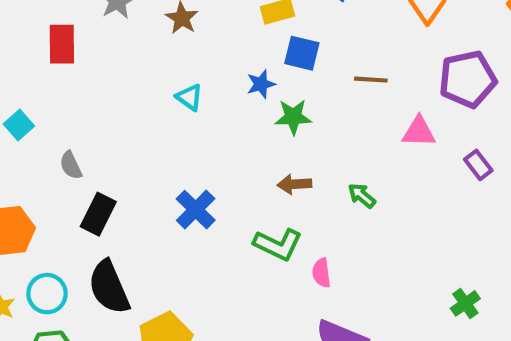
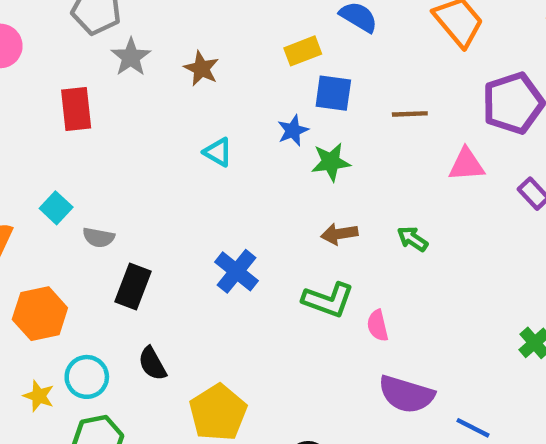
cyan square: (19, 125) -> (56, 208), moved
gray semicircle: (71, 165) -> (99, 237), turned -48
black semicircle: (109, 287) -> (152, 364), size x0.6

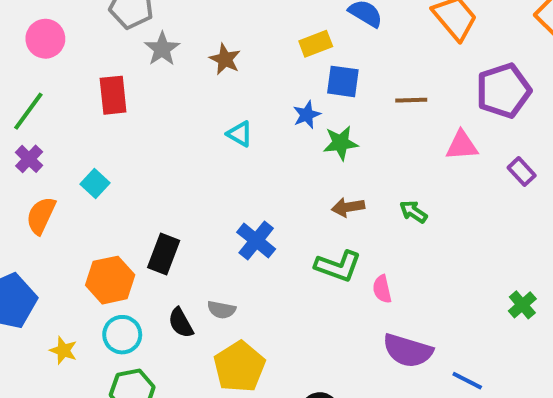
gray semicircle: (99, 237) -> (221, 310), moved
orange hexagon: (40, 314) -> (110, 280), moved
yellow star: (39, 396) -> (63, 350), moved

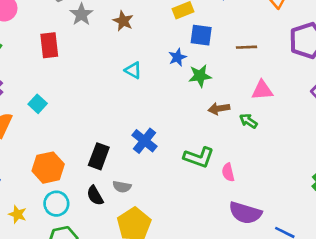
pink triangle: (462, 145) -> (262, 90), moved
brown arrow: (348, 207) -> (219, 109), moved
black rectangle: (164, 254) -> (99, 156), moved

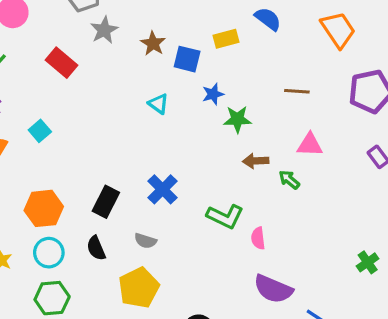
blue square: (201, 35) -> (187, 59), moved
red rectangle: (49, 45) -> (62, 63), turned -50
gray semicircle: (122, 187) -> (145, 241), moved

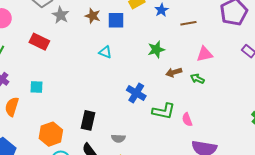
blue star: (213, 94) -> (161, 10), moved
cyan square: (40, 131) -> (37, 87), turned -32
blue cross: (163, 189) -> (136, 93), moved

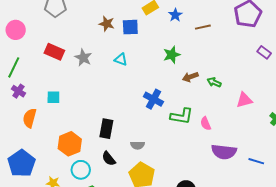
gray star: (61, 15) -> (83, 58), moved
pink triangle: (205, 54) -> (244, 100), moved

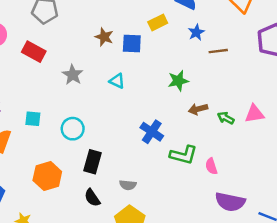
blue star: (175, 15) -> (196, 32), moved
red rectangle: (54, 52) -> (34, 52), moved
pink triangle: (244, 100) -> (254, 114), moved
cyan circle: (81, 170) -> (73, 129), moved

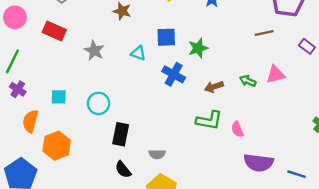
blue square: (132, 43) -> (166, 37), moved
brown line: (218, 51) -> (264, 33), moved
brown arrow: (198, 109) -> (214, 87), moved
blue cross: (152, 132) -> (174, 74), moved
orange hexagon: (47, 176) -> (57, 146), moved

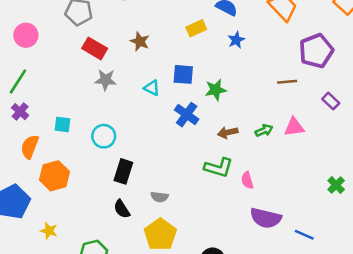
red rectangle: (54, 31) -> (95, 48), moved
gray star: (94, 51) -> (106, 80), turned -30
green arrow: (248, 81) -> (264, 130), turned 126

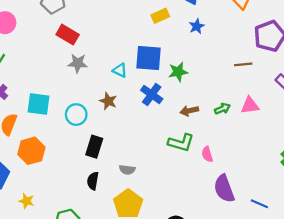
brown star: (140, 41) -> (108, 101), moved
blue square: (183, 74) -> (149, 58), size x1.4
cyan square: (63, 125) -> (39, 104), size x1.5
black semicircle: (122, 209) -> (93, 181), turned 42
purple semicircle: (266, 218) -> (224, 189), turned 56

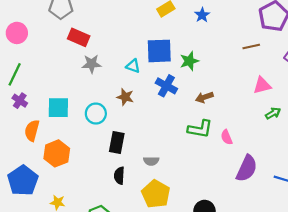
green arrow: (222, 109) -> (273, 113), moved
purple semicircle: (224, 189) -> (247, 168), turned -128

